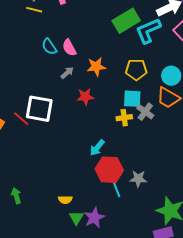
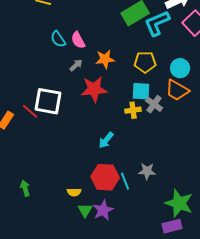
red star: (85, 97) -> (94, 89), size x1.5
red hexagon: (109, 170) -> (105, 177), moved

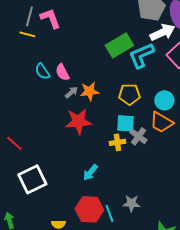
gray arrow: (76, 65) -> (71, 92), moved
white square: (48, 101) -> (32, 179), moved, turned -36

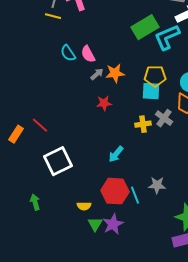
red star: (78, 121) -> (104, 103), size x0.6
cyan square: (125, 123) -> (151, 91), moved

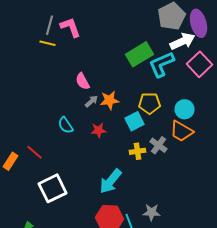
cyan semicircle: (68, 53) -> (66, 125), moved
cyan square: (151, 91) -> (134, 121), moved, turned -30
cyan arrow: (116, 154) -> (110, 181), size x1.5

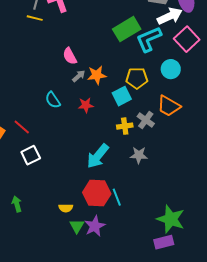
cyan circle: (184, 109) -> (171, 69), moved
white square: (52, 188) -> (31, 155), moved, size x0.7
gray star: (152, 212) -> (139, 155), moved

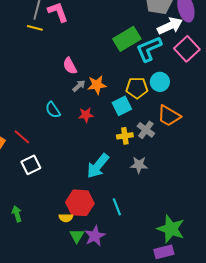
cyan circle: (171, 69) -> (160, 82), moved
red hexagon: (97, 193) -> (80, 203), moved

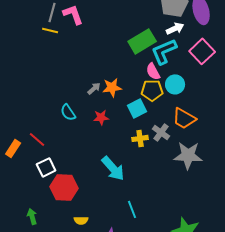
white arrow: (170, 26) -> (175, 28), moved, size x0.7
pink semicircle: (70, 66) -> (153, 71), moved
gray star: (139, 165) -> (188, 155), moved, size x1.6
cyan arrow: (98, 166) -> (113, 168), turned -80
red hexagon: (80, 203) -> (64, 187), moved

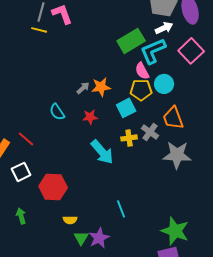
orange trapezoid: (184, 118) -> (173, 118), turned 40
white square: (46, 167) -> (21, 172), moved
cyan arrow: (113, 168) -> (102, 152), moved

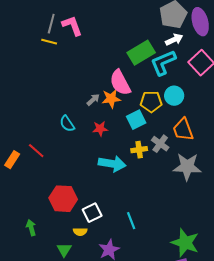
pink semicircle: (142, 71) -> (120, 83), moved, size x1.5
cyan arrow: (102, 152) -> (112, 164), turned -40
white square: (21, 172) -> (92, 213), moved
green triangle: (81, 238) -> (64, 250), moved

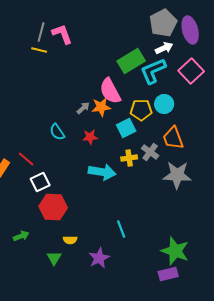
white square: (92, 213) -> (40, 182), moved
green arrow: (31, 228) -> (21, 236), turned 84

